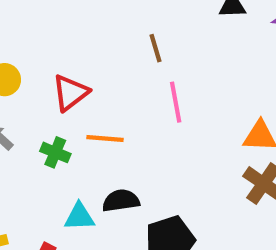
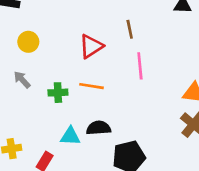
red triangle: (70, 93) -> (91, 46), moved
green cross: (55, 152) -> (58, 93), turned -30

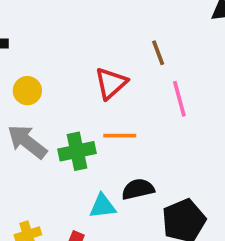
gray arrow: (22, 80) -> (27, 142), size x1.6
green cross: (58, 93) -> (77, 151), size x1.4

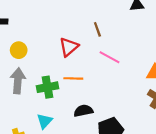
pink line: (179, 99) -> (110, 57), turned -48
gray arrow: (27, 142) -> (18, 81), turned 55
cyan triangle: (103, 206) -> (45, 121), moved, turned -42

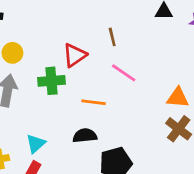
orange line: (73, 78) -> (94, 102), moved
green cross: (47, 87) -> (51, 81), moved

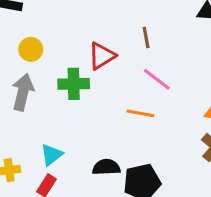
orange line: (94, 102) -> (140, 113), moved
black semicircle: (85, 136) -> (106, 167), moved

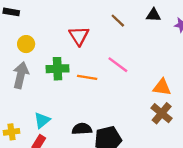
brown line: (146, 38) -> (118, 21), moved, turned -35
red triangle: (102, 56) -> (79, 36), moved, turned -30
orange line: (140, 113) -> (87, 77), moved

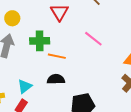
orange line: (87, 77) -> (57, 56), moved
black semicircle: (82, 129) -> (56, 79), moved

